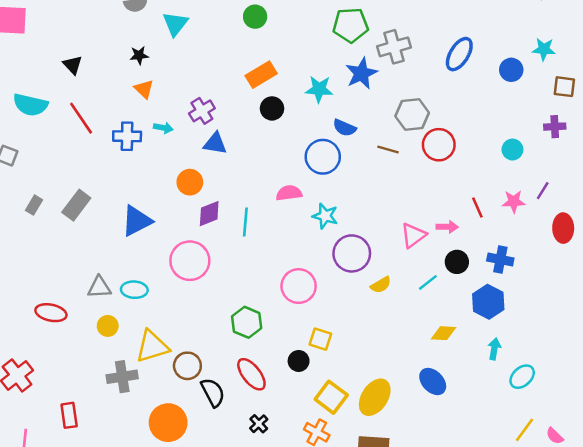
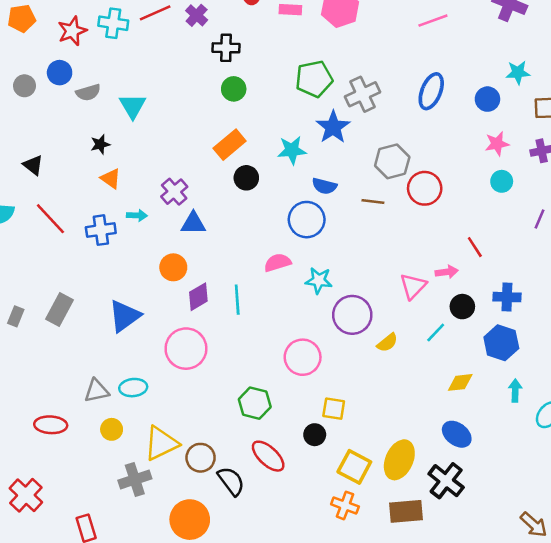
green circle: (255, 17) -> (234, 89), moved
pink star: (514, 201) -> (497, 144), moved
black cross: (259, 424) -> (446, 481), moved, size x1.8

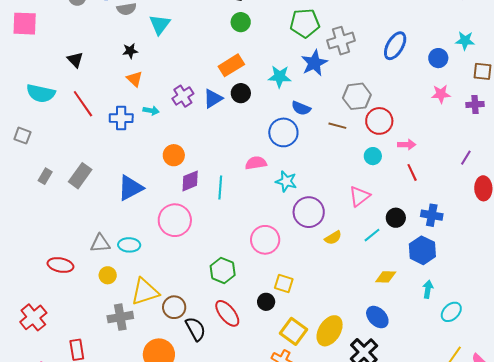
cyan circle: (502, 181) -> (373, 156), moved
blue triangle: (193, 223) -> (213, 99), moved, turned -40
pink arrow: (447, 272) -> (407, 145), moved

